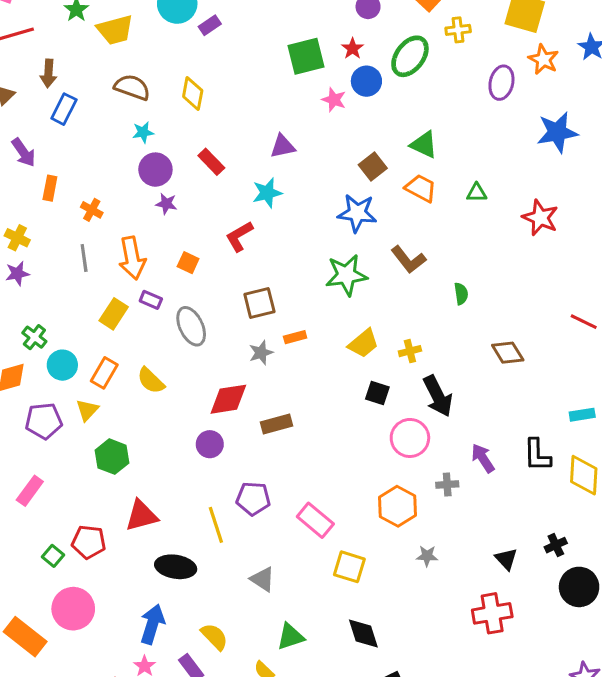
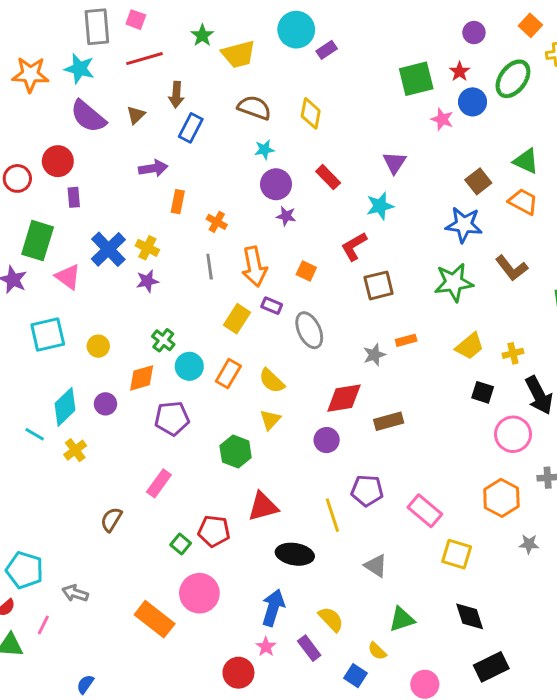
purple triangle: (283, 146) -> (394, 163), turned -45
purple arrow: (24, 152) -> (153, 168), turned -64
brown square: (259, 303) -> (379, 285), moved
yellow triangle: (87, 410) -> (270, 420), moved

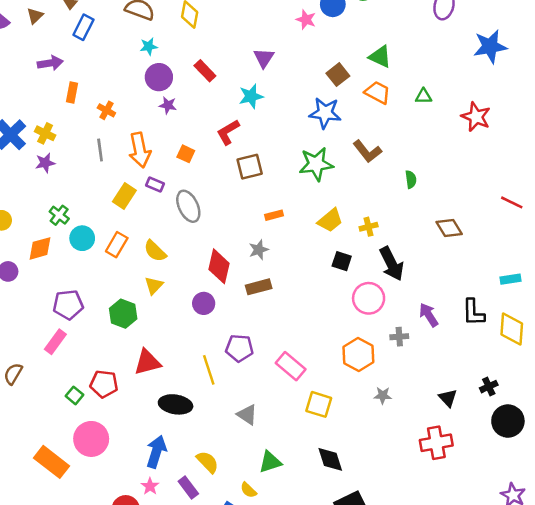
gray star: (374, 355) -> (259, 250), moved
red diamond: (344, 398) -> (219, 266), turned -68
purple pentagon: (172, 418) -> (68, 305), moved

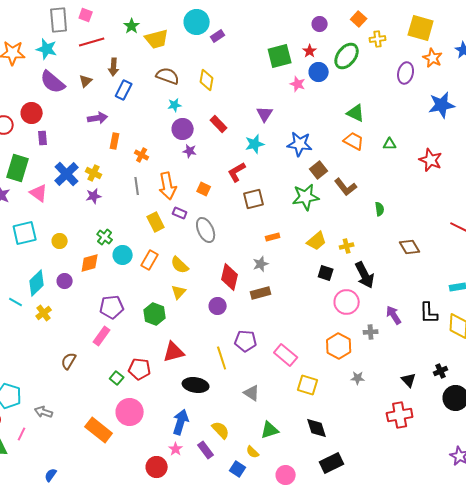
brown square: (338, 75) -> (319, 170), moved
blue star: (325, 113) -> (300, 144), moved
yellow rectangle: (124, 196) -> (156, 222), turned -60

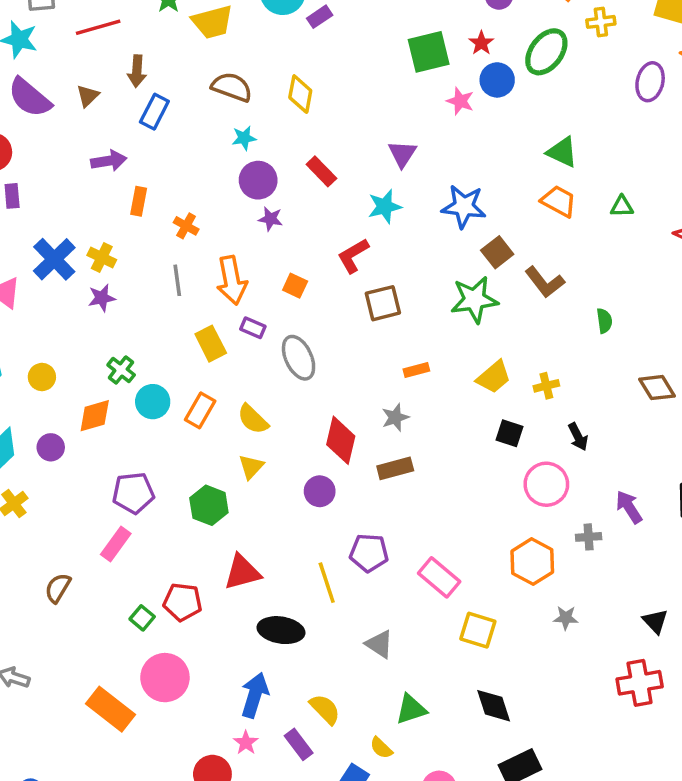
black arrow: (365, 275) -> (578, 437), size x0.6

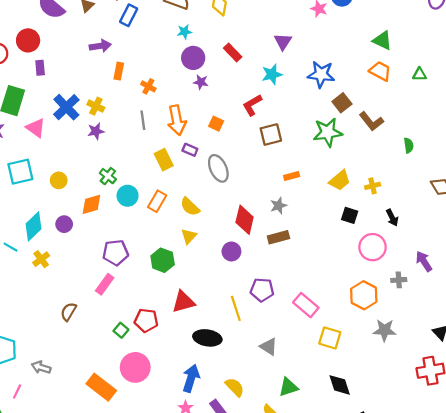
gray star: (566, 618) -> (385, 330), size x1.5

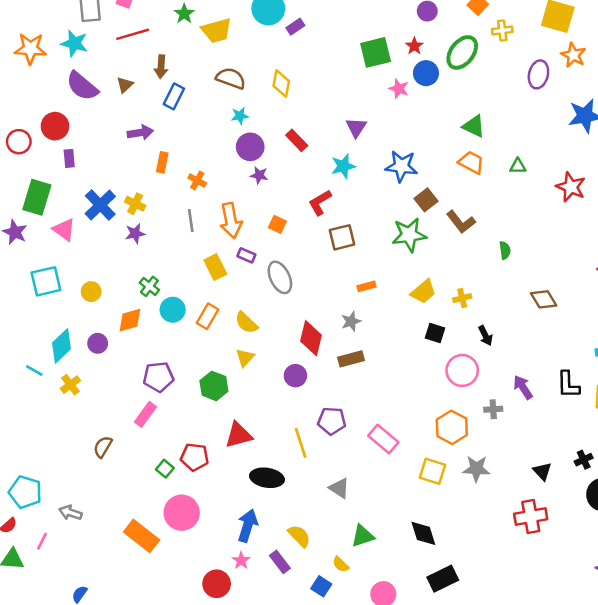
yellow square: (330, 338) -> (432, 471), moved

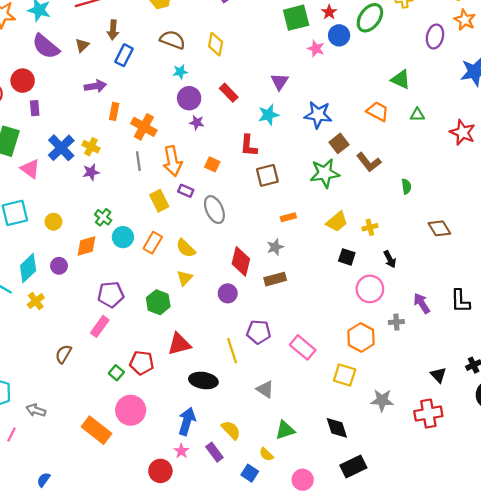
green triangle: (474, 126) -> (401, 79), moved
orange cross: (197, 180) -> (144, 127), size x1.6
red L-shape: (320, 202) -> (249, 146), turned -55
gray star: (476, 469) -> (382, 400), moved

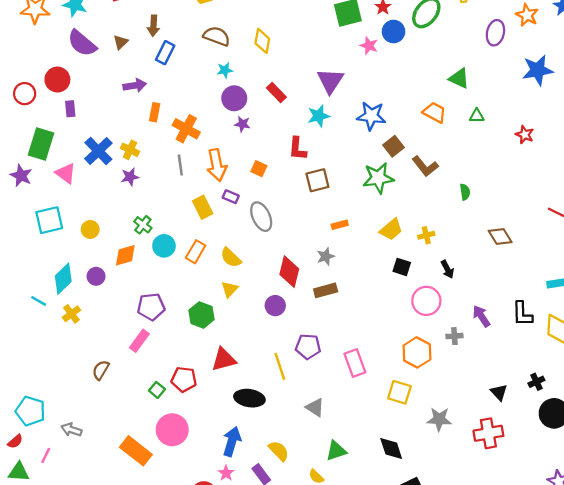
purple triangle: (279, 82) -> (330, 81), size x1.4
red star: (463, 132) -> (525, 135), size x0.7
pink rectangle: (303, 347) -> (355, 363), turned 30

